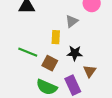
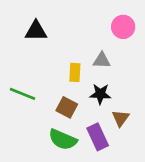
gray triangle: (72, 21) -> (102, 60), moved, turned 40
green line: (28, 52) -> (22, 94), moved

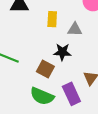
yellow rectangle: (75, 72) -> (52, 19), moved
black star: (100, 94) -> (62, 52), moved

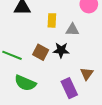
brown square: (45, 69) -> (41, 52), moved
green semicircle: (42, 96) -> (25, 83), moved

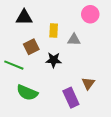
black star: (61, 50) -> (54, 60), moved
brown square: (41, 52) -> (31, 47), moved, turned 35

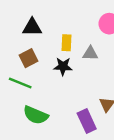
brown square: (31, 47) -> (29, 58), moved
black star: (54, 60) -> (63, 66), moved

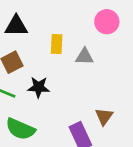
black star: (63, 66) -> (39, 87), moved

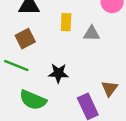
black star: (39, 87) -> (58, 73), moved

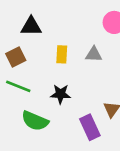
yellow rectangle: (66, 22) -> (62, 54), moved
brown square: (25, 39) -> (16, 57), moved

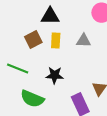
black triangle: (31, 26) -> (50, 16), moved
brown square: (16, 57) -> (33, 39), moved

